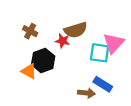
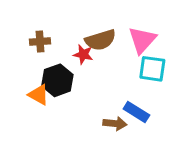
brown cross: (30, 31) -> (40, 41), turned -32
pink triangle: (114, 43) -> (142, 40), moved
cyan square: (100, 53) -> (152, 69), moved

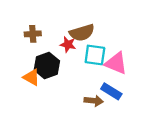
pink triangle: (142, 40) -> (116, 63), moved, turned -50
cyan square: (152, 69) -> (95, 55), moved

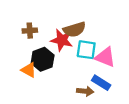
red star: (68, 44) -> (62, 40), size x1.5

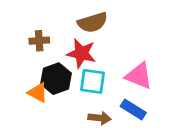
brown semicircle: (74, 29) -> (93, 22), moved
cyan square: (86, 50) -> (93, 81), moved
brown arrow: (85, 91) -> (100, 118), moved

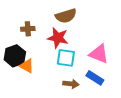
black hexagon: (56, 79) -> (15, 56), moved

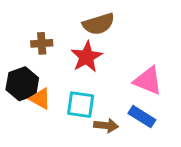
red star: (58, 38) -> (87, 57), turned 30
cyan square: (66, 58) -> (81, 105), moved

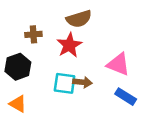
orange triangle: (40, 99) -> (18, 104), moved
blue rectangle: (142, 117) -> (126, 97), moved
brown arrow: (106, 126) -> (83, 82), moved

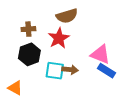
black hexagon: (18, 67) -> (29, 54), moved
blue rectangle: (126, 97) -> (106, 71), moved

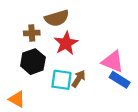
brown semicircle: (67, 16) -> (57, 18), moved
brown arrow: (70, 70) -> (79, 79), turned -63

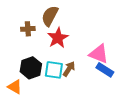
brown semicircle: (57, 18) -> (50, 16), turned 135
black hexagon: (33, 62) -> (31, 68), moved

